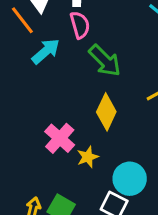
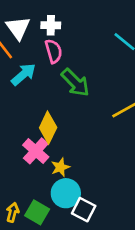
yellow diamond: (106, 112) -> (48, 128), moved
cyan circle: (130, 179) -> (66, 193), moved

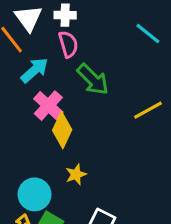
pink cross: (36, 151) -> (48, 106), moved
cyan circle: (66, 193) -> (35, 194), moved

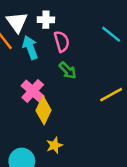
pink semicircle: (68, 44) -> (62, 41), moved
cyan arrow: (35, 70) -> (30, 48), moved, turned -70
green arrow: (93, 79) -> (68, 70), size x0.7

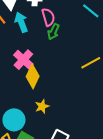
green arrow: (68, 70) -> (53, 32), moved, turned 70

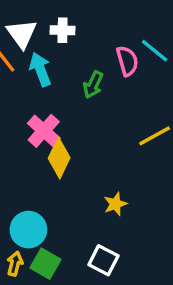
pink semicircle: (48, 17) -> (127, 61), moved
yellow star: (42, 106) -> (115, 204), moved

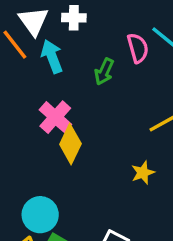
yellow star: (115, 204) -> (143, 173), moved

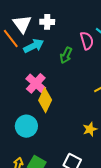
cyan arrow: (52, 56) -> (34, 46), turned 84
yellow star: (143, 173) -> (90, 129), moved
cyan circle: (40, 215) -> (26, 126), moved

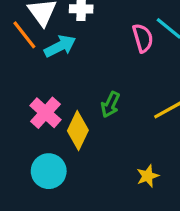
green arrow: (66, 55) -> (110, 105), moved
pink cross: (36, 83) -> (45, 113), moved

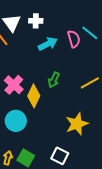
cyan arrow: (60, 46) -> (48, 44), moved
yellow star: (148, 176) -> (77, 124), size x1.6

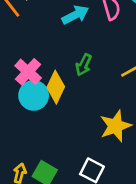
cyan circle: (16, 121) -> (34, 95), moved

